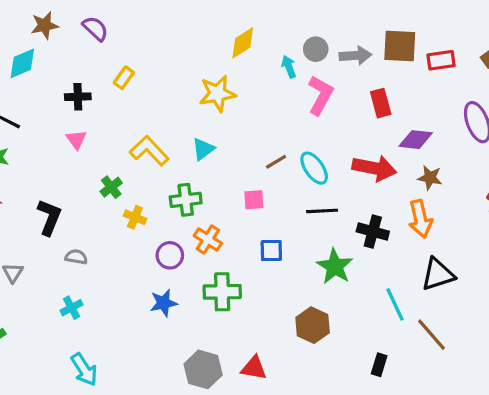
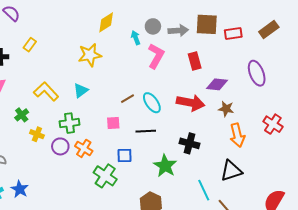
black line: (322, 211) -> (146, 131), moved
orange arrow: (420, 219) -> (237, 135), moved
purple circle: (170, 255) -> (60, 146), moved
green cross: (222, 292) -> (105, 176), moved, turned 35
blue star: (163, 303) -> (20, 189), moved, turned -30

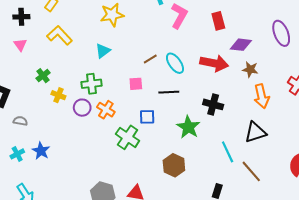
yellow L-shape: (46, 92) -> (59, 35), moved

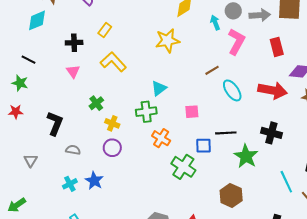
cyan triangle: (103, 51) -> (159, 88), moved
brown line: (150, 59) -> (212, 70), moved
black line: (169, 92) -> (226, 133), moved
purple circle: (82, 108) -> (112, 148), moved

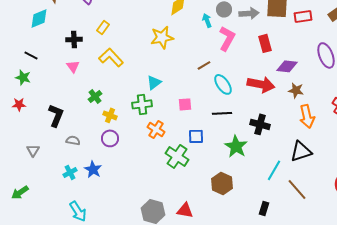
black line: (226, 133) -> (222, 113), moved
cyan line: (286, 182) -> (274, 170), turned 55

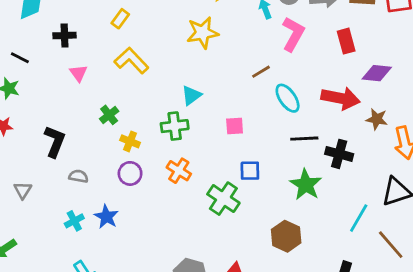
black cross: (74, 39) -> (65, 35), moved
brown star: (296, 90) -> (377, 119), moved
black line: (222, 113) -> (304, 139), moved
orange cross: (156, 129) -> (179, 171), moved

